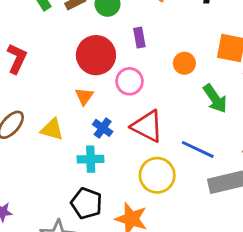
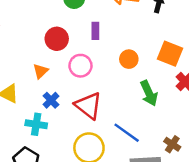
red circle: (96, 55) -> (57, 39), size x0.7

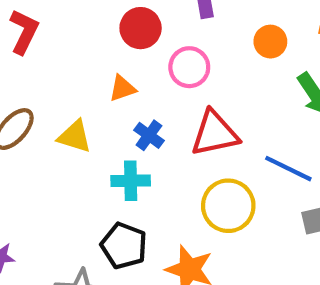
orange triangle: (41, 71) -> (122, 88), turned 35
red triangle: (88, 106) -> (215, 133), turned -40

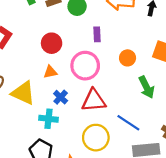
red circle: (141, 28) -> (52, 43), moved
pink circle: (189, 67) -> (85, 66), size x1.4
yellow triangle: (75, 136) -> (23, 93), size x1.4

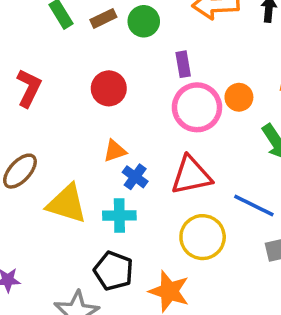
pink circle: (85, 66) -> (197, 107), moved
orange triangle: (50, 72) -> (115, 151), moved
yellow triangle: (23, 93) -> (67, 204), moved

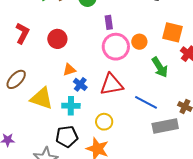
red circle: (109, 88) -> (57, 39), moved
yellow circle: (203, 237) -> (104, 122), moved, size x0.7
black pentagon: (113, 271) -> (67, 137), turned -30

